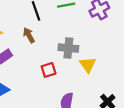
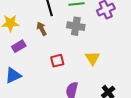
gray cross: (68, 48) -> (76, 26), moved

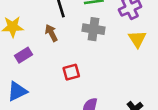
yellow triangle: (92, 58) -> (137, 39), moved

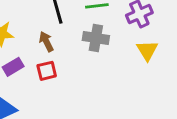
red square: (71, 72) -> (47, 71), moved

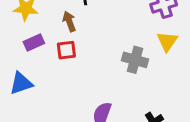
gray cross: (96, 38) -> (135, 60), moved

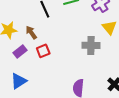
brown arrow: (69, 21) -> (31, 33), moved

